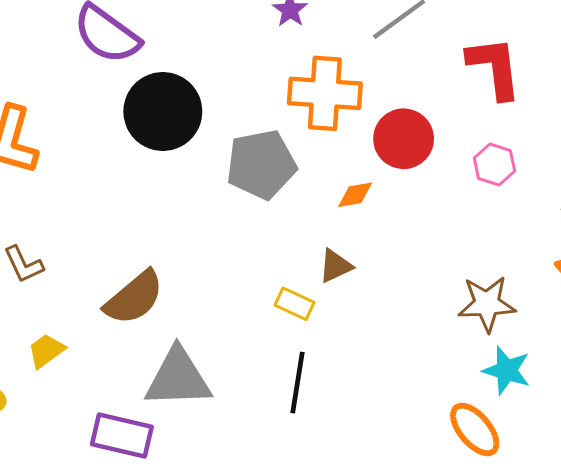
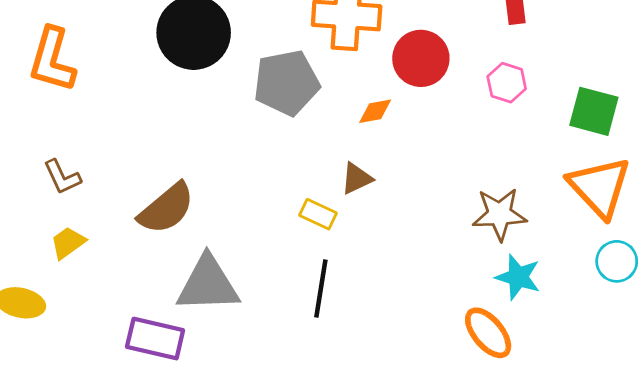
yellow trapezoid: (46, 351) -> (68, 243), moved

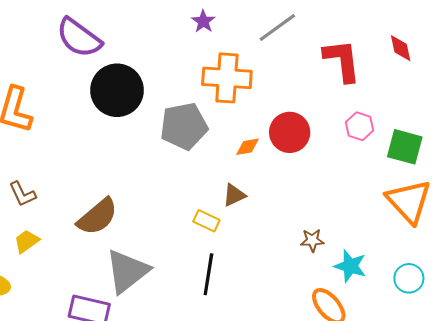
red circle: (421, 58) -> (290, 132), moved
pink hexagon: (507, 83) -> (360, 126), moved
brown star: (499, 214) -> (312, 240), moved, size x0.6
cyan circle: (617, 261) -> (409, 278), moved
gray triangle: (208, 284) -> (127, 271), turned -36

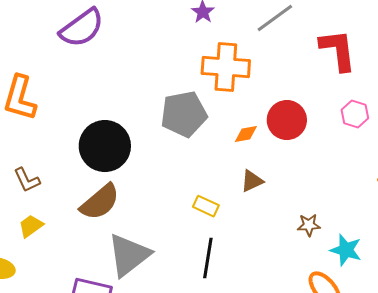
purple semicircle: (79, 38) -> (82, 28), turned -72
black circle: (117, 90) -> (105, 146), moved
brown triangle: (234, 195) -> (252, 181), moved

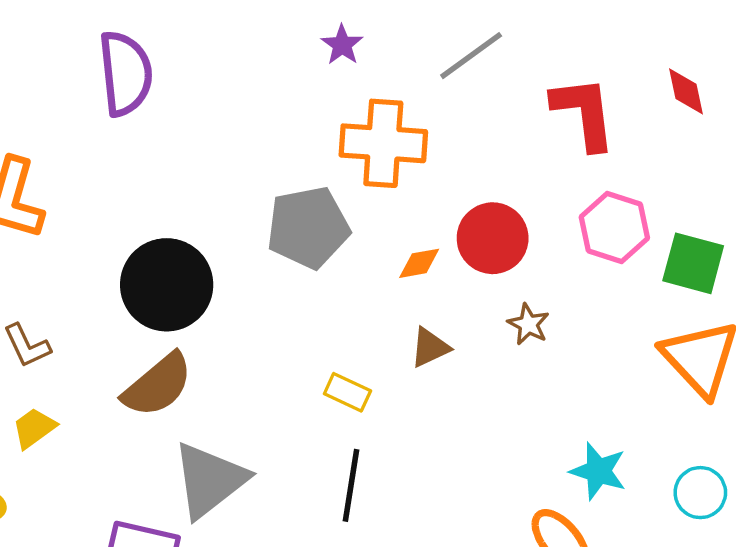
purple semicircle: (82, 28) -> (125, 73), turned -60
pink hexagon: (355, 114) -> (614, 227), size x1.4
brown star: (309, 225) -> (528, 324), moved, turned 30

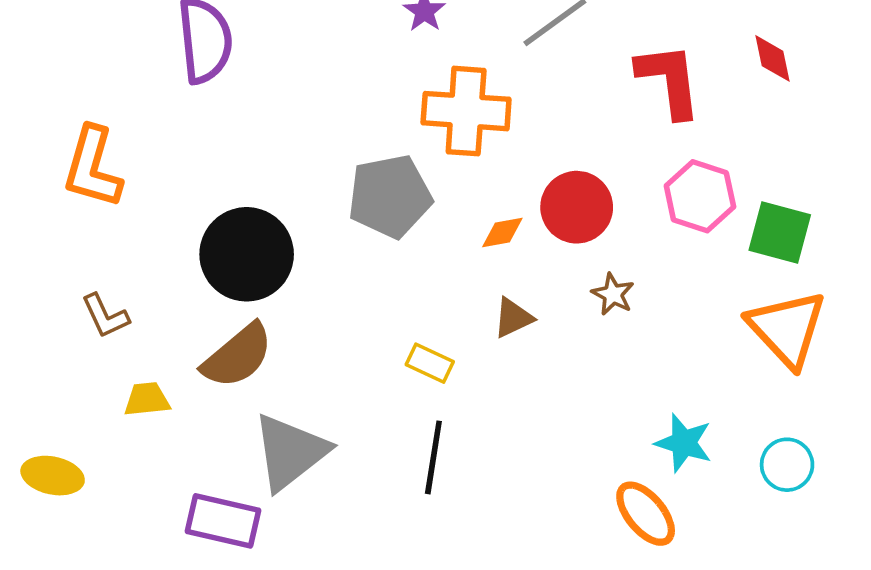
yellow trapezoid: (34, 428) -> (147, 399), moved, turned 30

